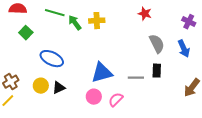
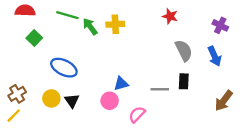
blue triangle: (102, 73) -> (121, 84), size x0.6
black triangle: (59, 88) -> (72, 101), turned -40
pink circle: (94, 97) -> (110, 101), moved

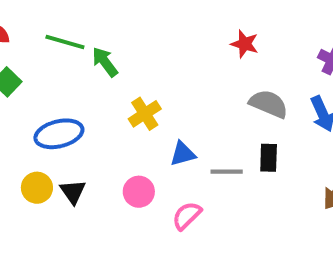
yellow cross: (115, 24) -> (145, 114), moved, turned -30
gray semicircle: (184, 51) -> (269, 104), turned -40
blue ellipse: (64, 68) -> (59, 134), turned -40
blue triangle: (121, 84) -> (183, 154), moved

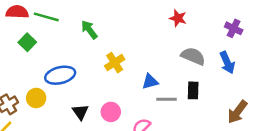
green line: (65, 42) -> (46, 17), moved
blue triangle: (183, 154) -> (150, 82), moved
yellow circle: (37, 188) -> (36, 98), moved
black triangle: (73, 192) -> (80, 112), moved

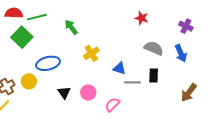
green line: (46, 17) -> (37, 17), turned -30
green square: (27, 42) -> (22, 37), size x1.5
blue triangle: (150, 82) -> (119, 68), turned 32

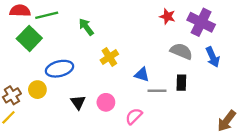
purple cross: (186, 26) -> (201, 22), moved, size x1.6
brown arrow: (189, 93) -> (227, 121), moved

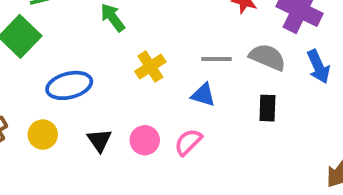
yellow circle: (37, 90) -> (43, 135), moved
gray line: (157, 91) -> (216, 59), moved
pink semicircle: (134, 116) -> (188, 142), moved

